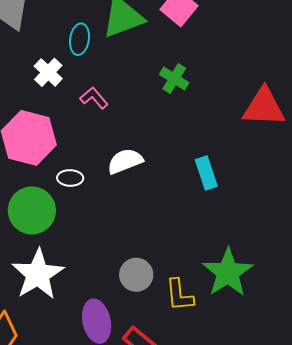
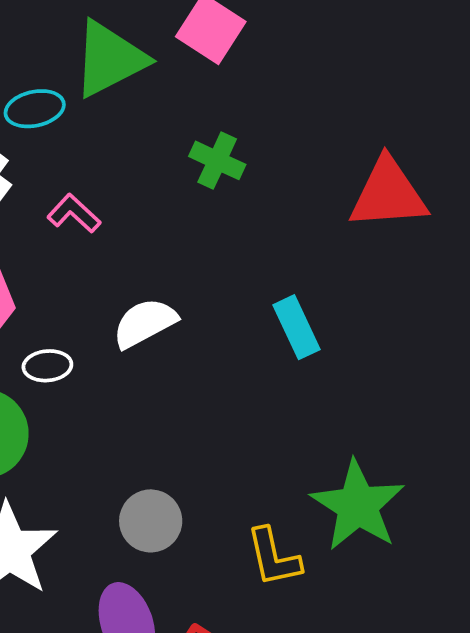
cyan ellipse: (80, 39) -> (35, 109), turned 76
gray circle: (136, 275) -> (151, 521), moved

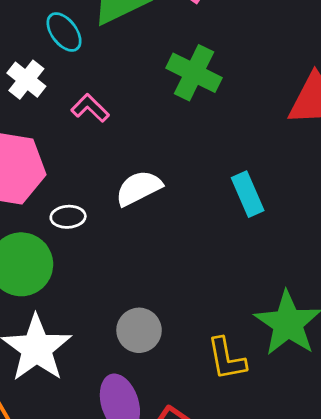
cyan ellipse: (35, 109) -> (64, 32), turned 63
green cross: (217, 160) -> (194, 73), size x1.4

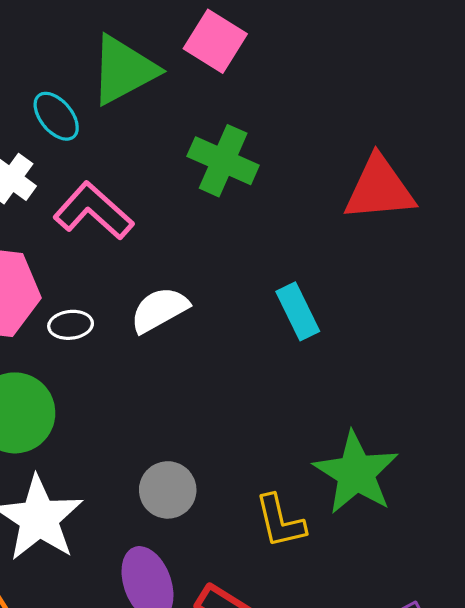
pink L-shape: (90, 108) -> (93, 211), size x1.6
white ellipse: (68, 217) -> (71, 325), moved

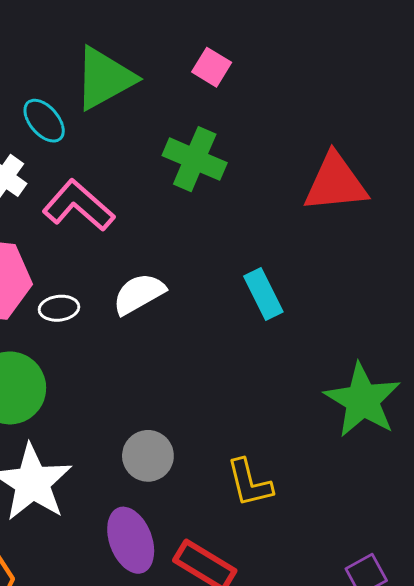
pink square: (215, 41) -> (212, 67), moved, size x0.7
green star: (356, 473) -> (362, 400), moved

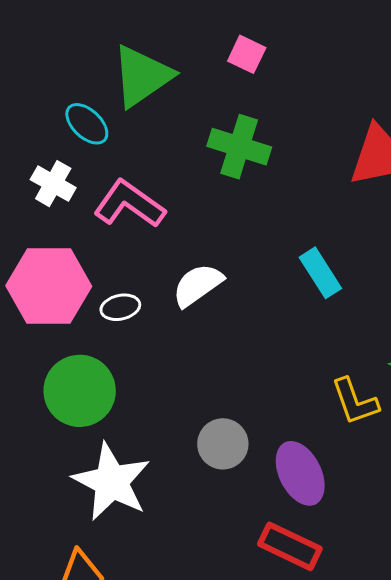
yellow L-shape: (249, 483) -> (355, 401), moved
purple ellipse: (131, 540) -> (300, 473), moved

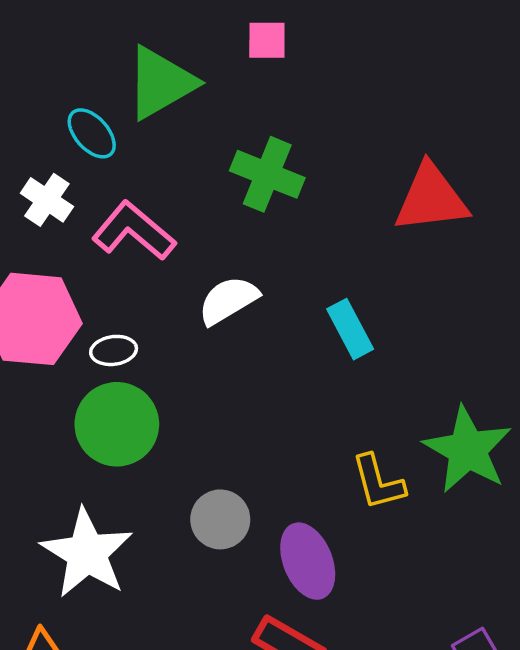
pink square: (247, 54) -> (267, 40), moved, turned -30
white semicircle: (198, 285) -> (228, 300), moved
green circle: (80, 391) -> (117, 424), moved

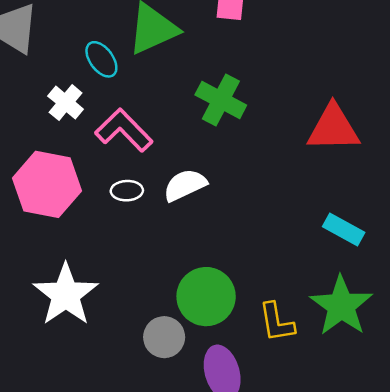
cyan rectangle: (350, 329) -> (344, 229), moved, turned -39
white ellipse: (114, 350) -> (127, 191), moved
green circle: (117, 424) -> (206, 297), moved
white star: (87, 553) -> (66, 295), moved

